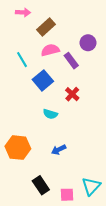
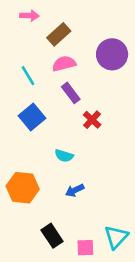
purple circle: (88, 43) -> (112, 54), size x1.5
purple rectangle: (71, 61) -> (71, 93), moved
blue square: (43, 80) -> (32, 117), moved
cyan semicircle: (50, 114) -> (64, 156), moved

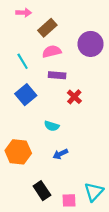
purple rectangle: (71, 93) -> (57, 75), turned -49

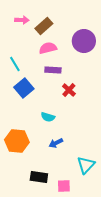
pink arrow: (24, 13) -> (22, 20), moved
cyan line: (23, 61) -> (15, 64), moved
black rectangle: (42, 191) -> (39, 177), turned -48
cyan triangle: (94, 192) -> (86, 165), moved

